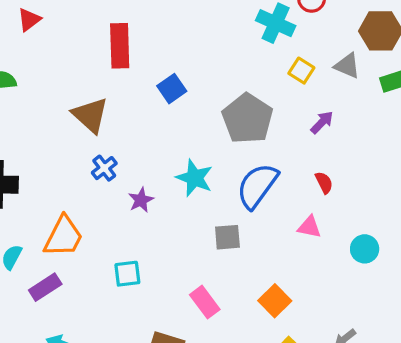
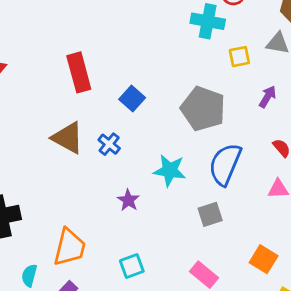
yellow square: (301, 71) -> (239, 57), turned -30
blue cross: (104, 168) -> (109, 144), moved

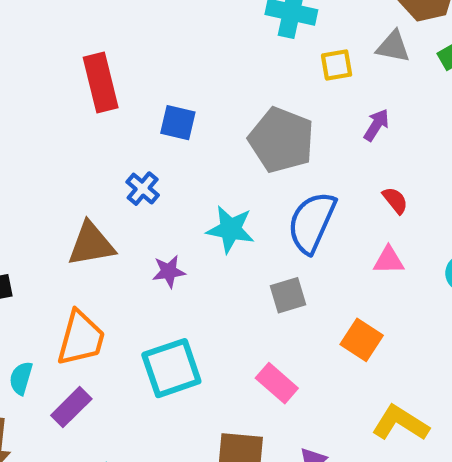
blue square: (132, 98) -> (178, 123), turned -30
brown triangle: (68, 138) -> (91, 244), moved, turned -40
purple star: (128, 200) -> (169, 271), turned 30
orange square: (264, 259) -> (362, 340), moved
cyan square: (132, 266) -> (171, 368), size x1.6

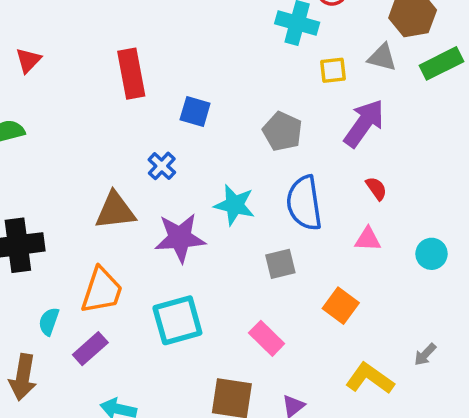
purple arrow: (376, 125) -> (364, 123), size x1.8
gray pentagon: (281, 140) -> (282, 131), size x0.7
blue semicircle: (312, 222) -> (304, 203), turned -36
purple star: (169, 271) -> (180, 238), size x1.8

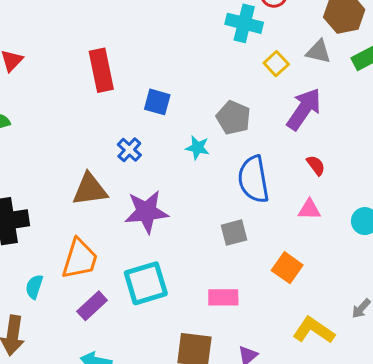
yellow square: (333, 70) -> (276, 64), turned -35
cyan star: (235, 205) -> (198, 148), moved, size x0.7
pink rectangle: (267, 338) -> (223, 297), turned -44
purple rectangle: (90, 349) -> (92, 306), moved

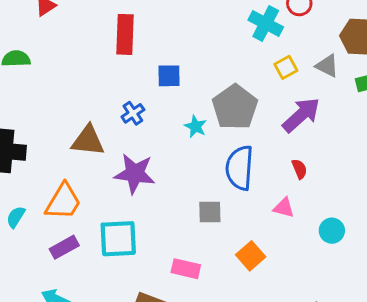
blue square: (157, 102) -> (169, 76), turned -30
gray pentagon: (233, 118) -> (235, 107), size x1.4

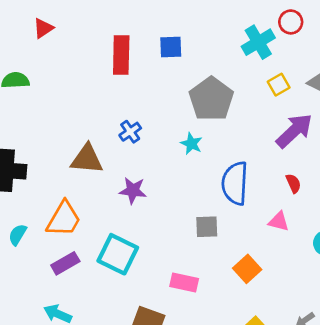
cyan cross: (266, 23) -> (258, 42), turned 32
blue square: (169, 76) -> (171, 47), moved
gray pentagon: (235, 107) -> (211, 99), moved
purple star: (135, 174) -> (133, 190), size x0.7
cyan square: (118, 239) -> (118, 254), turned 30

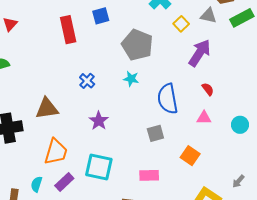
brown triangle: (87, 159) -> (47, 109), moved
purple star: (133, 190) -> (99, 121), turned -30
cyan semicircle: (18, 235) -> (36, 184), moved

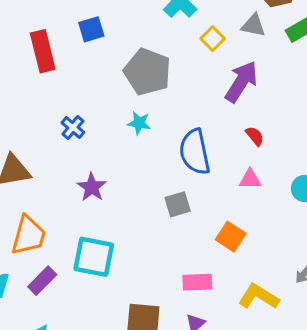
pink rectangle: (149, 175) -> (197, 282), moved

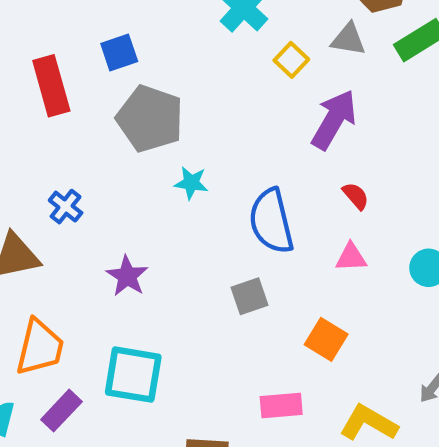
gray pentagon: (147, 72) -> (150, 119), moved
blue cross: (73, 128) -> (66, 207), moved

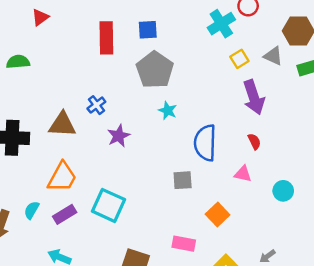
purple arrow: (334, 120) -> (254, 97), turned 116
purple star: (127, 276) -> (119, 136), moved

